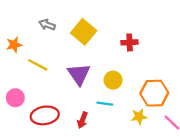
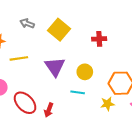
yellow line: (38, 65) -> (19, 58), turned -36
red ellipse: (45, 115) -> (25, 103), turned 55
red arrow: (82, 120) -> (49, 110), moved

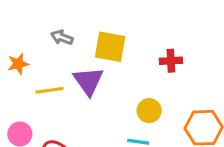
yellow square: (59, 30) -> (110, 47), turned -30
purple triangle: (55, 67) -> (88, 81), moved

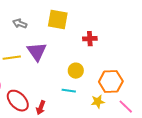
yellow square: (110, 47) -> (58, 20), moved

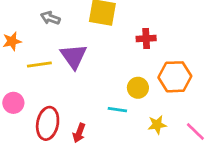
yellow circle: (76, 71) -> (138, 88), moved
orange hexagon: (111, 82) -> (175, 77), moved
red ellipse: (18, 101) -> (48, 123), turned 55

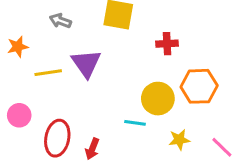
yellow circle: (138, 88) -> (158, 99), size x1.4

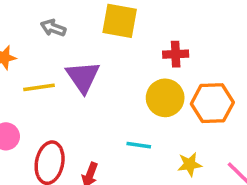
yellow circle: (158, 99) -> (165, 98), moved

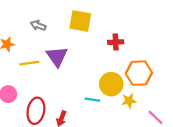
yellow circle: (165, 98) -> (111, 84), moved
yellow star: (190, 164) -> (129, 101), moved

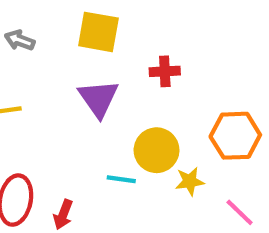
purple triangle: (57, 56) -> (98, 98), moved
orange hexagon: (139, 73) -> (235, 136), moved

